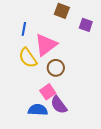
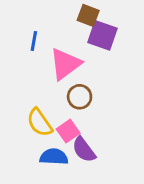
purple square: (86, 25) -> (102, 35), moved, size x1.5
yellow semicircle: (28, 58) -> (40, 122), moved

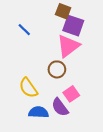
blue line: (34, 41) -> (24, 30), turned -56
pink triangle: (65, 64) -> (68, 46), moved
pink square: (68, 131) -> (71, 94), moved

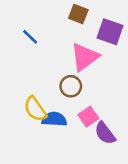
purple square: (73, 26) -> (110, 32), moved
purple semicircle: (60, 107) -> (105, 133), moved
blue semicircle: (39, 112) -> (54, 119), moved

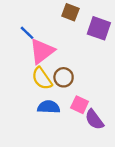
pink triangle: (85, 57) -> (42, 51), moved
yellow semicircle: (35, 109) -> (42, 78), moved
pink square: (88, 117) -> (80, 105), turned -30

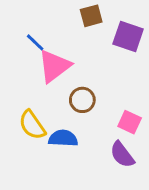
brown square: (70, 12) -> (91, 16), turned -36
yellow semicircle: (42, 78) -> (32, 125), moved
pink square: (80, 105) -> (130, 122), moved

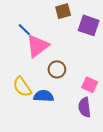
purple semicircle: (122, 155) -> (85, 107), turned 30

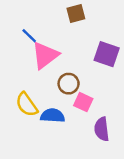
purple square: (89, 25) -> (107, 54), moved
pink square: (90, 85) -> (83, 102), moved

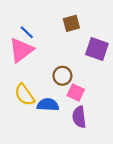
brown square: (76, 14) -> (71, 23), moved
pink triangle: (45, 55) -> (21, 50), moved
purple semicircle: (102, 129) -> (79, 117), moved

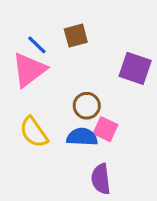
brown square: (71, 23) -> (76, 36), moved
blue semicircle: (48, 105) -> (82, 137), moved
purple semicircle: (79, 117) -> (101, 179), moved

